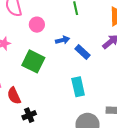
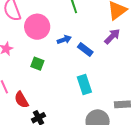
pink circle: (37, 25) -> (37, 27), size x1.6
green square: (33, 61) -> (37, 64), size x0.6

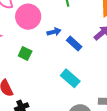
cyan rectangle: (84, 84) -> (70, 78), turned -36

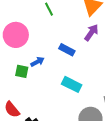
blue arrow: (54, 32) -> (37, 62), moved

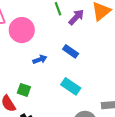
purple arrow: (91, 33) -> (76, 17), moved
green square: (22, 71) -> (24, 90), moved

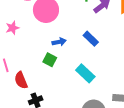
green square: (24, 90) -> (50, 60), moved

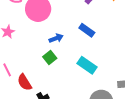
green square: (50, 60) -> (50, 57), turned 32

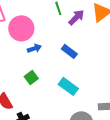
blue arrow: (56, 38) -> (34, 48), moved

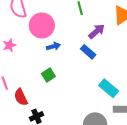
purple arrow: (76, 17) -> (97, 31), moved
cyan rectangle: (68, 86) -> (109, 88), moved

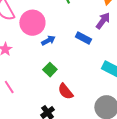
purple arrow: (97, 31) -> (103, 21), moved
red semicircle: (21, 97) -> (66, 91), moved

